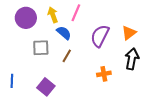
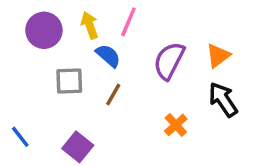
black arrow: (132, 59) -> (223, 100), turned -45
orange cross: (104, 74) -> (176, 125), turned -32
blue line: (12, 81) -> (20, 137), turned -40

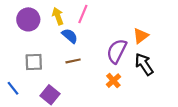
purple semicircle: (169, 61) -> (117, 51), moved
gray square: (69, 81) -> (34, 62), moved
brown line: (113, 95) -> (73, 61), turned 48

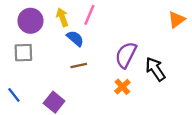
orange triangle: (141, 36) -> (177, 20), moved
gray square: (34, 62) -> (23, 53), moved

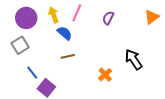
gray square: (23, 53) -> (20, 45), turned -30
purple semicircle: (126, 55) -> (108, 18), moved, size x0.6
blue line: (14, 95) -> (32, 73), moved

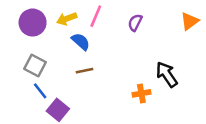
yellow arrow: (54, 15) -> (67, 19), turned -91
gray square: (20, 45) -> (35, 66), moved, turned -30
orange cross: (105, 75) -> (141, 93), moved, turned 32

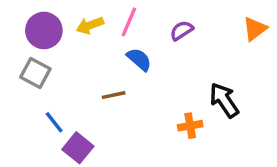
purple semicircle: (135, 23) -> (182, 30), turned 30
blue semicircle: (81, 42) -> (139, 59), moved
gray square: (35, 66) -> (35, 73), moved

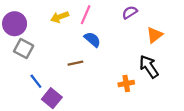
orange triangle: (255, 29) -> (154, 35), moved
purple circle: (44, 30) -> (15, 24), moved
purple semicircle: (182, 30) -> (130, 12), moved

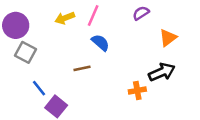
black arrow: (149, 67) -> (162, 72), turned 100

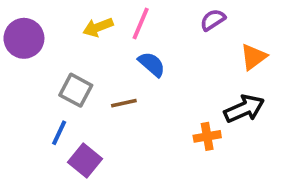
gray square: (25, 52) -> (76, 90), moved
blue line: (39, 88) -> (59, 133), turned 63

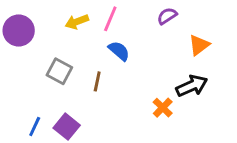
brown line: (124, 103) -> (97, 81), turned -66
blue line: (59, 133) -> (35, 127), moved
orange cross: (207, 136) -> (163, 108), turned -36

